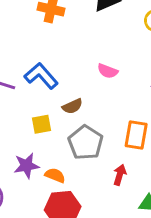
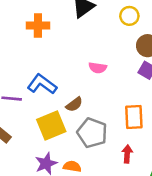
yellow square: (42, 124) -> (51, 125), size x1.6

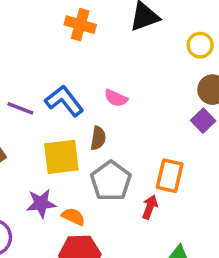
pink semicircle: (98, 68) -> (116, 98), moved
brown semicircle: (74, 104) -> (98, 138), turned -60
red arrow: (127, 154) -> (150, 207), moved

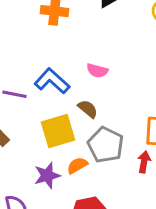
brown semicircle: (98, 138) -> (88, 109), turned -50
orange semicircle: (73, 217) -> (77, 165), moved, turned -45

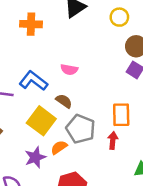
yellow square: (58, 131) -> (41, 121), turned -32

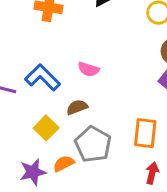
brown semicircle: (64, 101) -> (77, 107), turned -63
yellow square: (41, 121) -> (46, 128), size x0.7
red arrow: (113, 140) -> (152, 173), moved

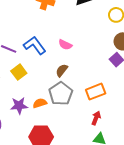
brown semicircle: (77, 107) -> (62, 70), moved, turned -40
yellow square: (46, 128) -> (19, 72), moved
orange rectangle: (145, 133) -> (96, 92), turned 54

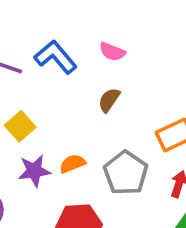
yellow square: (19, 72) -> (20, 126), moved
gray pentagon: (61, 94) -> (126, 173), moved

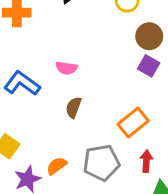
gray pentagon: (126, 173) -> (101, 163), turned -30

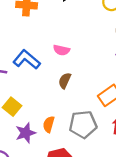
orange semicircle: (57, 166) -> (49, 124), turned -42

